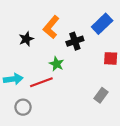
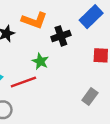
orange L-shape: (51, 27) -> (34, 20), turned -110

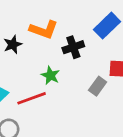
gray rectangle: (90, 96) -> (98, 86), moved

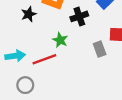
gray rectangle: (98, 86) -> (100, 49), turned -56

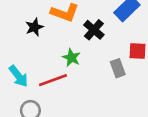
black cross: (79, 16) -> (94, 30), turned -30
cyan arrow: (15, 56) -> (19, 76), turned 60

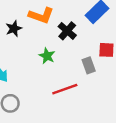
red line: (53, 80) -> (65, 89), moved

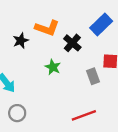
red line: (65, 89) -> (84, 115), moved

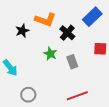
gray rectangle: (93, 76) -> (72, 62), moved
gray circle: (17, 113) -> (28, 95), moved

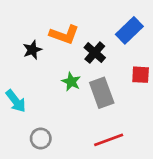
gray rectangle: (72, 62) -> (102, 93), size x1.5

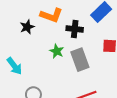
black cross: (95, 53) -> (75, 29), turned -35

